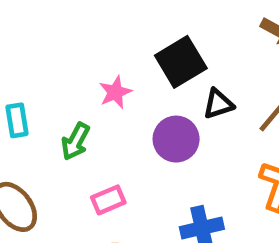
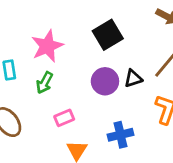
pink star: (115, 92) -> (47, 46), moved, size x1.6
black triangle: (218, 104) -> (133, 78), moved

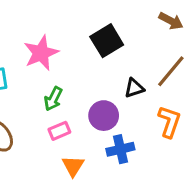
purple circle: (105, 81) -> (104, 116), moved
green arrow: (44, 83) -> (53, 99), moved

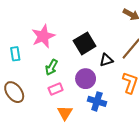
black square: (107, 41) -> (85, 43), moved
blue cross: (120, 149) -> (97, 101), turned 30

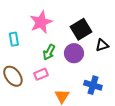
purple circle: (86, 79) -> (74, 53), moved
pink rectangle: (56, 89) -> (41, 74), moved

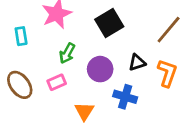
black triangle: (102, 45) -> (137, 63), moved
purple circle: (74, 53) -> (100, 69), moved

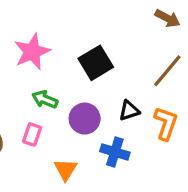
green arrow: (67, 53) -> (45, 99), turned 84
pink rectangle: (57, 82) -> (32, 134), turned -48

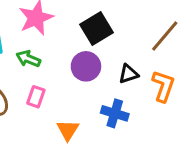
green arrow: (45, 99) -> (28, 59), moved
purple circle: (85, 119) -> (86, 66), moved

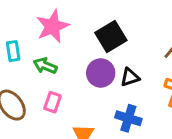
black triangle: (128, 74) -> (130, 77), moved

